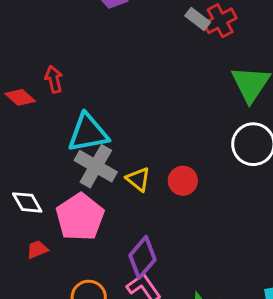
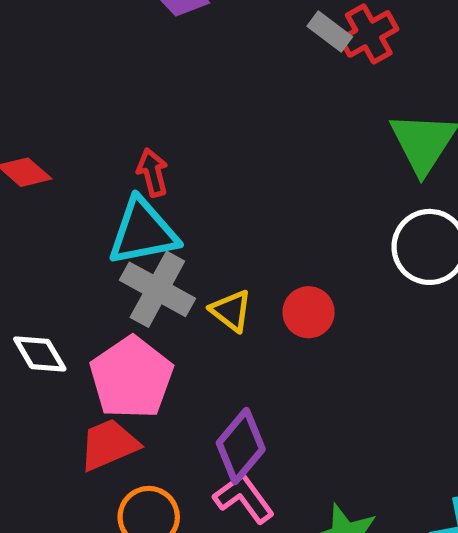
red arrow: (54, 79) -> (153, 173), moved
red trapezoid: (37, 249) -> (109, 445), moved, size x1.6

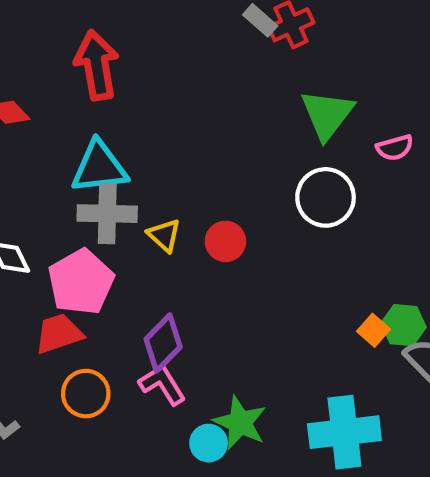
red arrow: (153, 173) -> (97, 65), moved, size x1.8
gray cross: (157, 289) -> (107, 214), turned -32

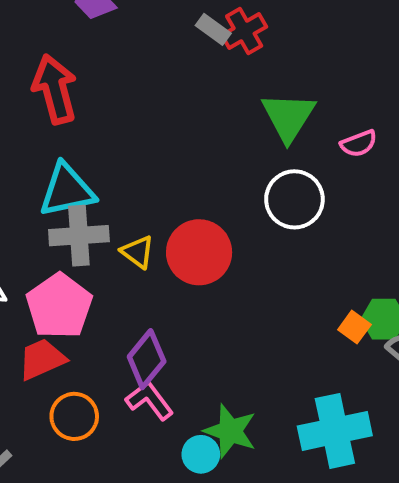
red circle: (225, 241) -> (199, 252), size x1.6

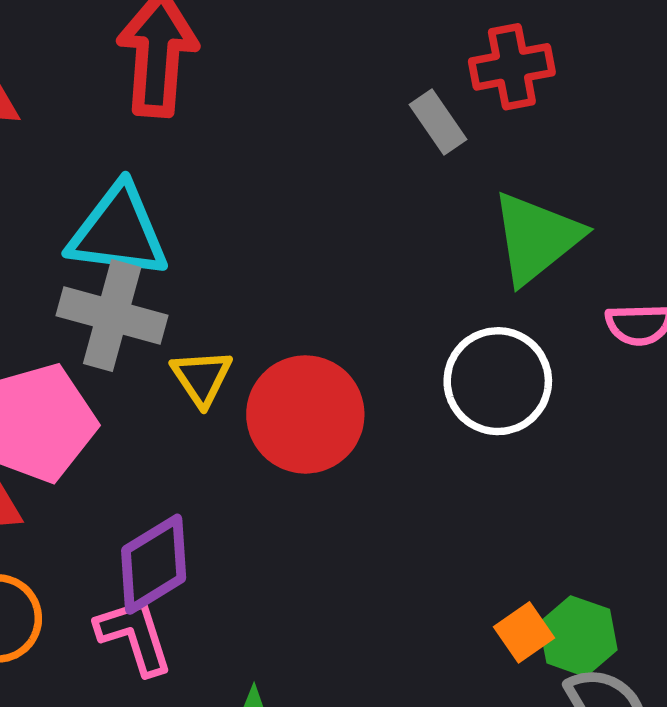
gray rectangle: (213, 29) -> (438, 122), moved

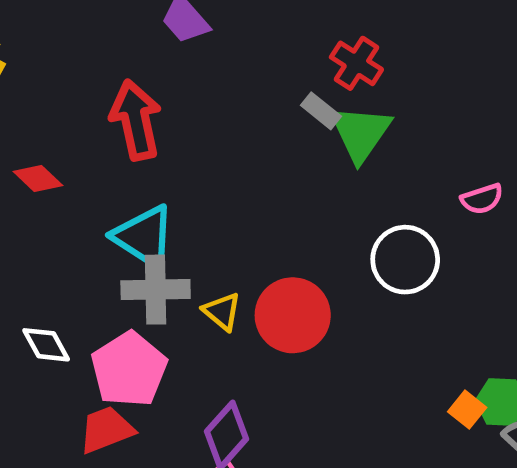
red cross: (512, 67) -> (356, 63), turned -30
cyan triangle: (118, 232) -> (144, 237), turned 42
green triangle: (536, 238) -> (360, 133), moved

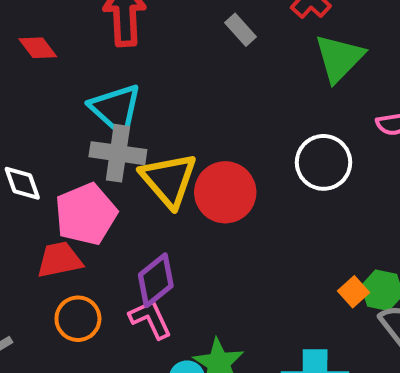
gray rectangle: (321, 111) -> (241, 30), moved
green triangle: (360, 133) -> (339, 58), moved
yellow triangle: (222, 311) -> (169, 180), size x1.8

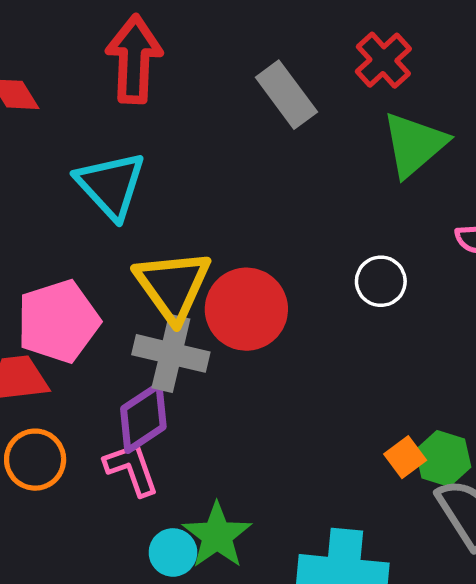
gray rectangle: (241, 30) -> (286, 95), size x1.5
gray cross: (118, 153) -> (171, 353), moved
white circle: (324, 162) -> (381, 281), size x0.7

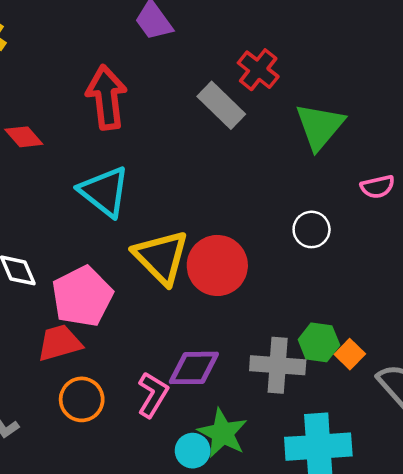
red cross: (383, 60) -> (258, 70), moved
gray cross: (171, 353) -> (278, 365), moved
purple diamond: (143, 418) -> (194, 368), moved, turned 42
green hexagon: (443, 459) -> (319, 342), moved
pink L-shape: (132, 469) -> (153, 395), turned 60

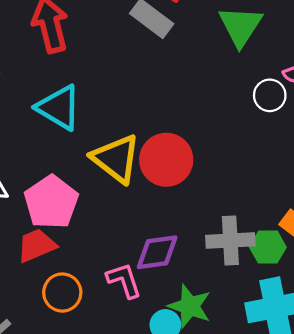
white circle: (312, 229) -> (270, 95), moved
green hexagon: (319, 342) -> (268, 247), moved
pink L-shape: (153, 395) -> (124, 280), turned -42

